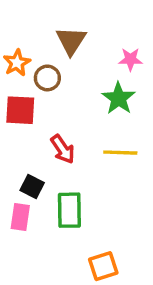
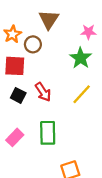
yellow line: (120, 153) -> (82, 94), turned -50
black square: (32, 186) -> (18, 95), moved
pink rectangle: (20, 217) -> (15, 137), turned 36

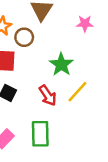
green star: (81, 58) -> (61, 64), moved
red arrow: (43, 92) -> (48, 95), moved

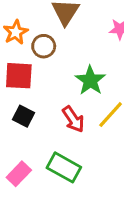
green rectangle: (40, 134) -> (64, 167), turned -60

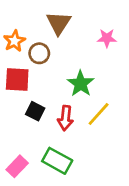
black square: (23, 116) -> (35, 111), moved
red arrow: (73, 119) -> (65, 118), turned 40

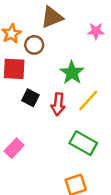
brown triangle: (59, 23) -> (52, 17), turned 35
green rectangle: (57, 161) -> (83, 143), moved

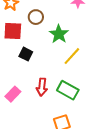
brown circle: (34, 45) -> (36, 17), moved
red arrow: (58, 104) -> (42, 87), moved

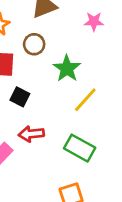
red arrow: (42, 87) -> (31, 134), moved, turned 78

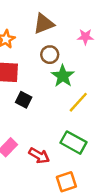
brown circle: (34, 44) -> (50, 55), moved
red arrow: (31, 134) -> (39, 156), moved, turned -144

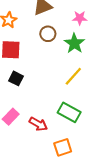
green star: (63, 76) -> (74, 43), moved
black square: (24, 100) -> (16, 78), moved

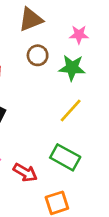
green star: (74, 43) -> (72, 68), turned -30

